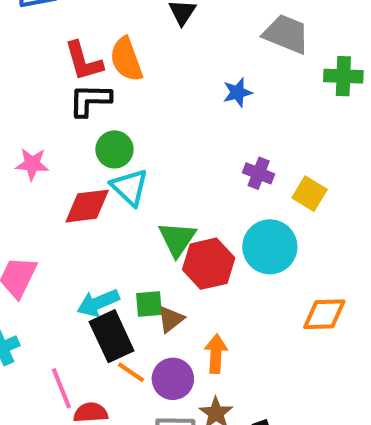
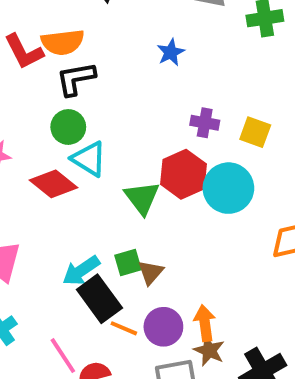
orange semicircle: (126, 59) -> (63, 42), turned -66
black L-shape: (90, 100) -> (76, 79), moved
red diamond: (87, 206) -> (53, 184), turned 57
red hexagon: (209, 264) -> (184, 174), moved
orange arrow: (216, 354) -> (205, 323), moved

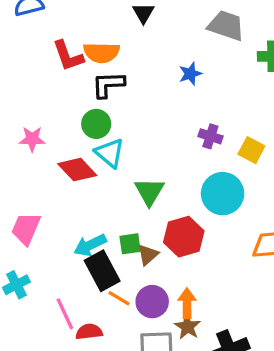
red hexagon: (184, 174) -> (184, 237), moved

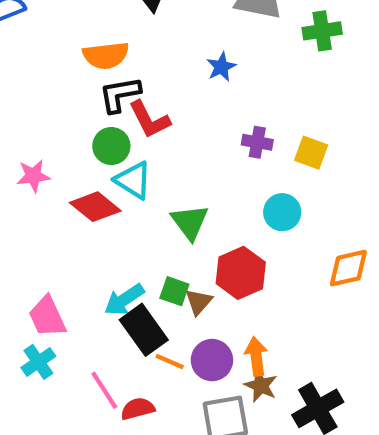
red L-shape: (68, 56) -> (149, 120), moved
cyan circle: (223, 194) -> (282, 212), size x0.7
pink trapezoid: (26, 229) -> (47, 317), moved, turned -40
green square: (130, 244) -> (174, 291), turned 35

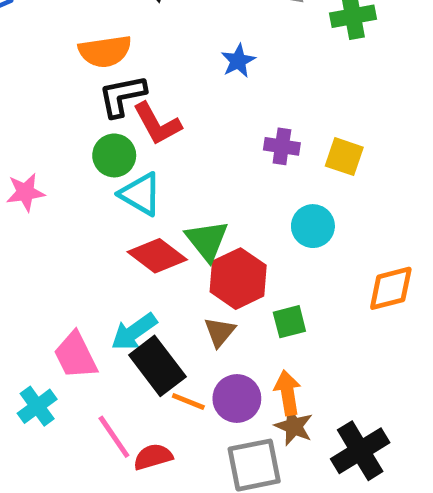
red diamond: (95, 207) -> (157, 256), moved
red hexagon: (241, 273) -> (238, 279), moved
green square: (174, 291) -> (289, 322), moved, turned -32
pink trapezoid: (47, 317) -> (76, 355), moved

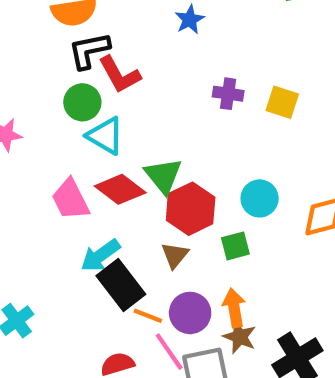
cyan circle: (313, 226) -> (260, 198), moved
pink trapezoid: (76, 355) -> (70, 199), moved
pink line: (114, 437) -> (169, 352), moved

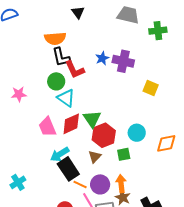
blue star: (190, 20) -> (102, 58), moved
black L-shape: (89, 51) -> (61, 57), turned -95
purple cross: (228, 94) -> (123, 61), moved, size x1.5
red diamond: (120, 189) -> (71, 124), turned -65

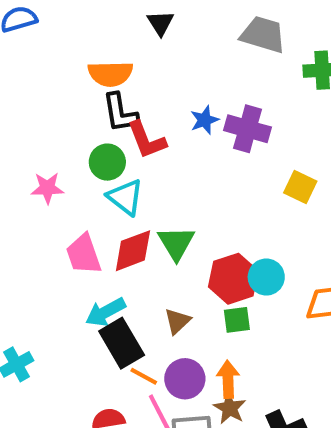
pink star: (19, 94) -> (47, 188), moved
red hexagon: (104, 135) -> (233, 279), moved

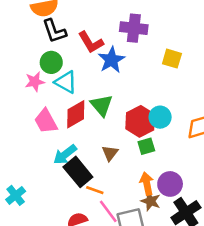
blue star: (204, 120) -> (111, 60), moved, size x1.5
red L-shape: (147, 140) -> (91, 42), moved
pink star: (47, 188) -> (35, 82), moved
purple circle: (185, 379) -> (170, 184), moved

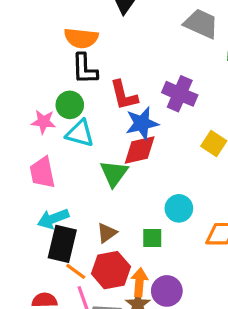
cyan triangle: (66, 82) -> (80, 133), turned -30
red diamond: (76, 114) -> (140, 150), moved
red hexagon: (140, 121) -> (111, 270), moved
black rectangle: (78, 172) -> (62, 244), turned 36

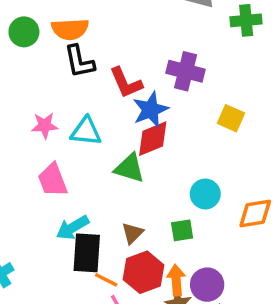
green circle: (70, 105) -> (24, 32), moved
green triangle: (114, 173) -> (129, 168), turned -40

